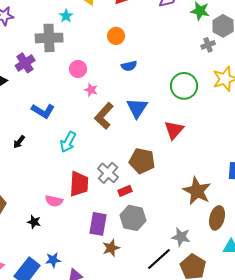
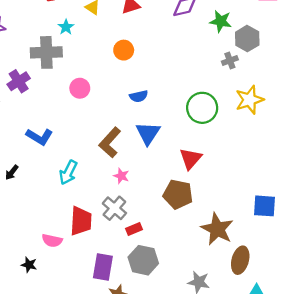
blue semicircle: (129, 66) -> (139, 96), moved
pink star: (91, 90) -> (121, 176), moved
brown pentagon: (142, 161) -> (178, 194), moved

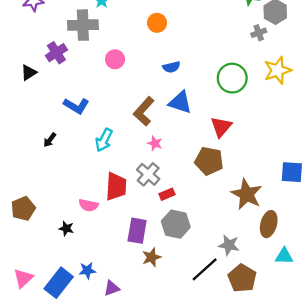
blue triangle: (148, 133) -> (180, 102), turned -45

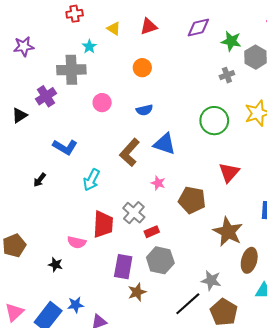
gray cross: (259, 33) -> (227, 75), moved
blue semicircle: (171, 67) -> (144, 110), moved
red triangle: (221, 127) -> (229, 172), moved
pink star: (155, 143) -> (158, 183), moved

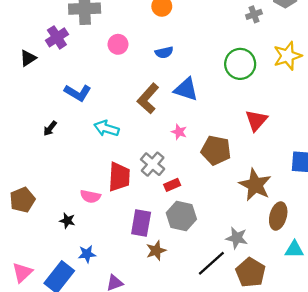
cyan arrow: (91, 180) -> (106, 128), turned 80
blue star: (76, 305) -> (87, 254), moved

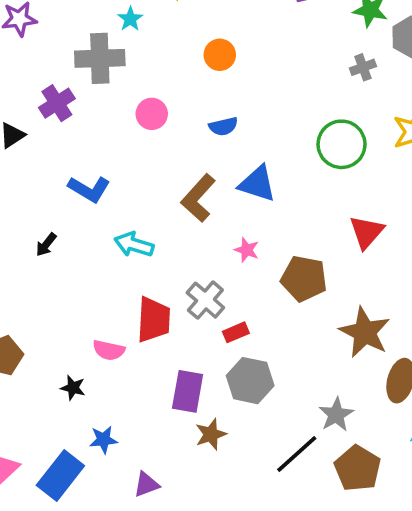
gray star: (237, 238) -> (336, 415), turned 30

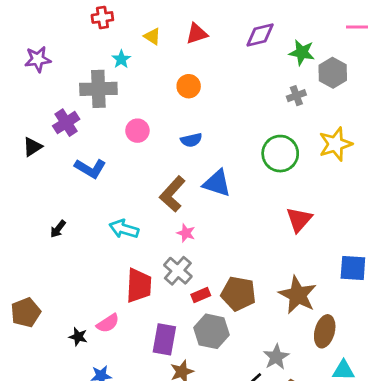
blue L-shape: (89, 189) -> (90, 168), moved
pink star: (247, 250) -> (186, 233), moved
brown pentagon: (304, 279) -> (238, 294), moved
pink semicircle: (109, 350) -> (108, 323), moved, turned -45

